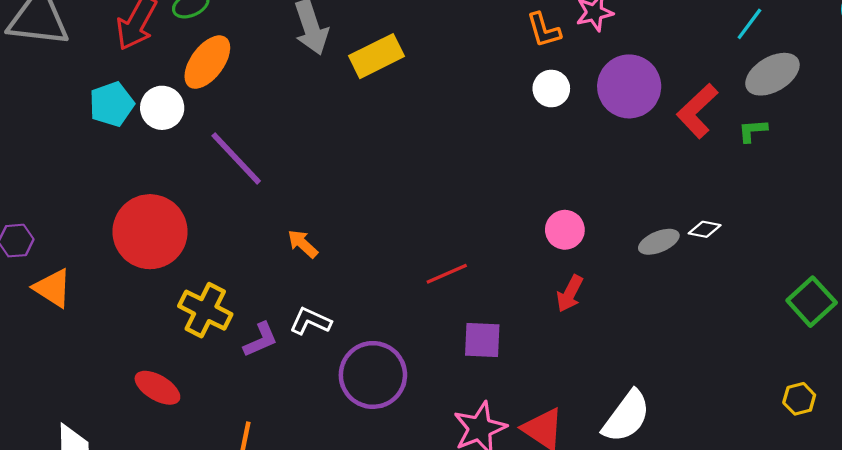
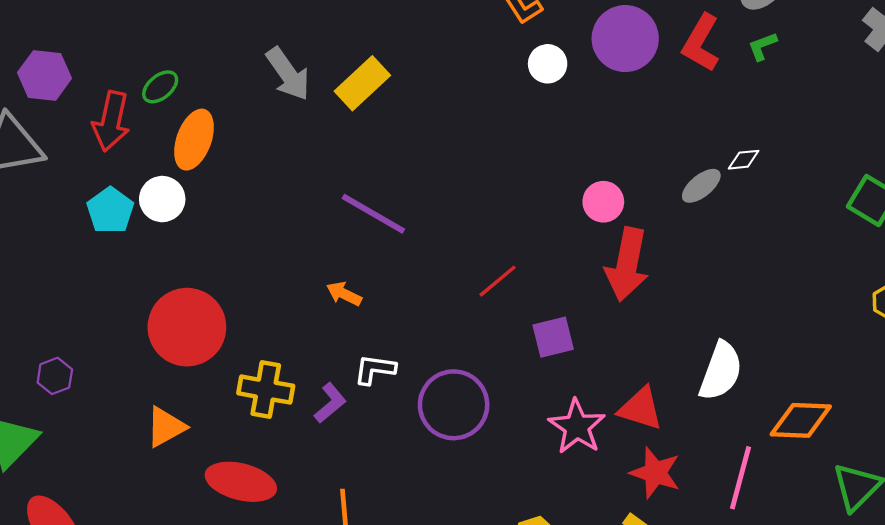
purple line: (236, 158) -> (373, 214), moved
orange triangle: (53, 288) -> (166, 427), moved, turned -45
red arrow: (570, 294) -> (627, 264), size x1.8
red ellipse: (157, 388) -> (241, 482), size x1.4

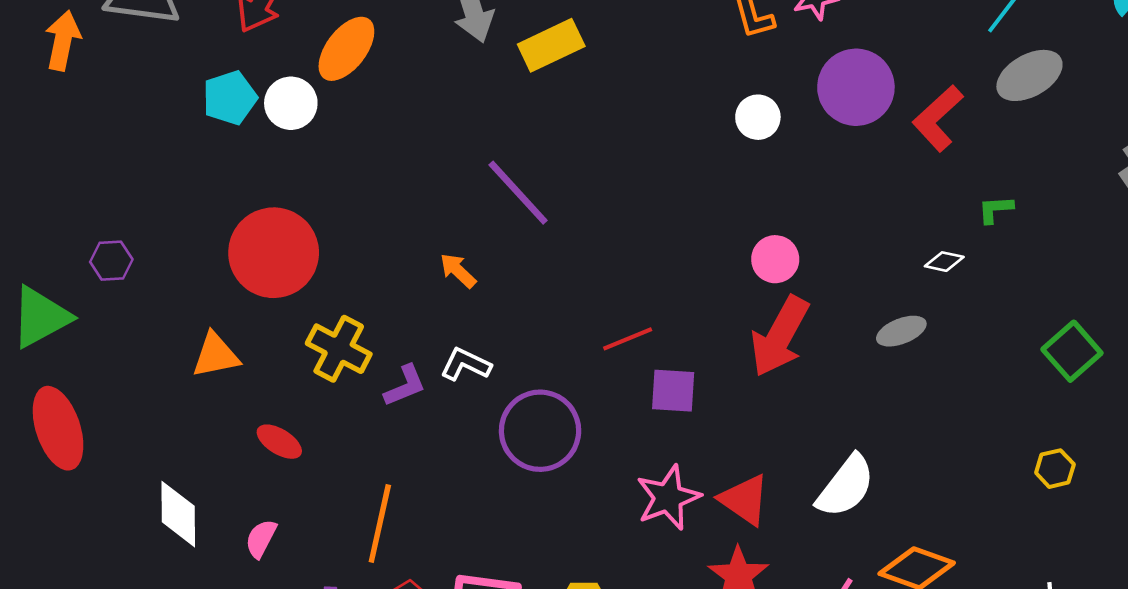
green L-shape: (762, 46) -> (996, 209), moved
white circle: (548, 64) -> (758, 117), moved
gray ellipse: (701, 186) -> (901, 331), moved
red line: (498, 281) -> (628, 339), moved
red ellipse: (241, 482) -> (279, 442), size x0.6

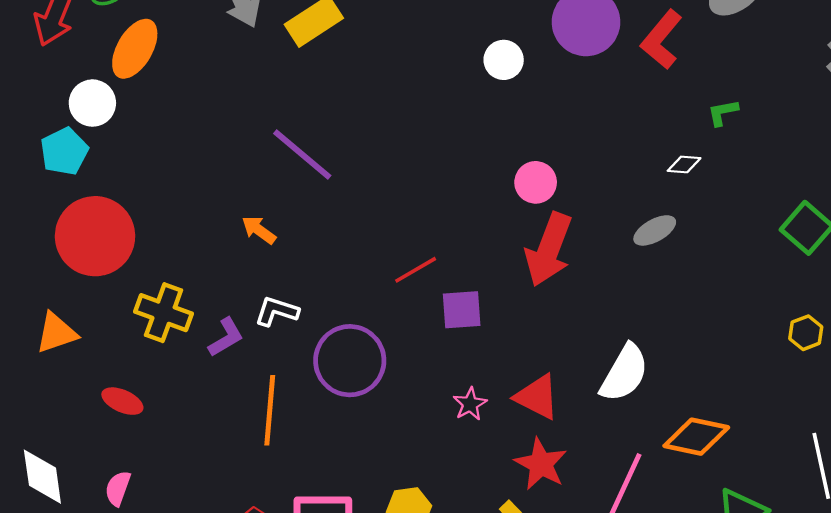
cyan pentagon: (230, 98) -> (64, 151), moved
pink star: (668, 498) -> (470, 404), size x0.6
orange line: (380, 524) -> (270, 410), moved

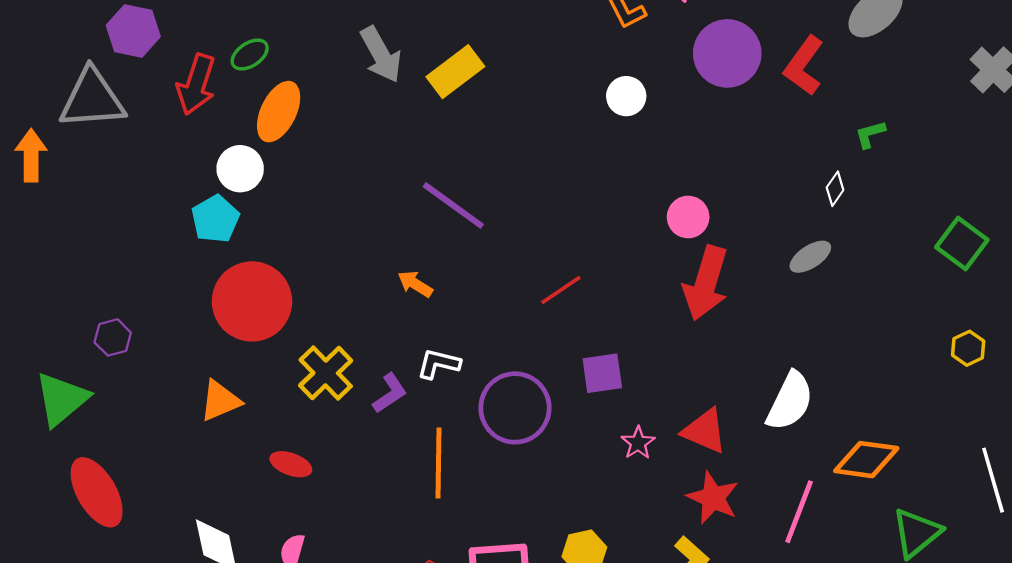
white circle: (504, 60) -> (626, 96), moved
white diamond: (684, 164) -> (835, 189), turned -56
red line: (416, 270) -> (561, 290), moved
purple square: (462, 310) -> (602, 373), moved
yellow cross: (164, 313) -> (326, 373), turned 30

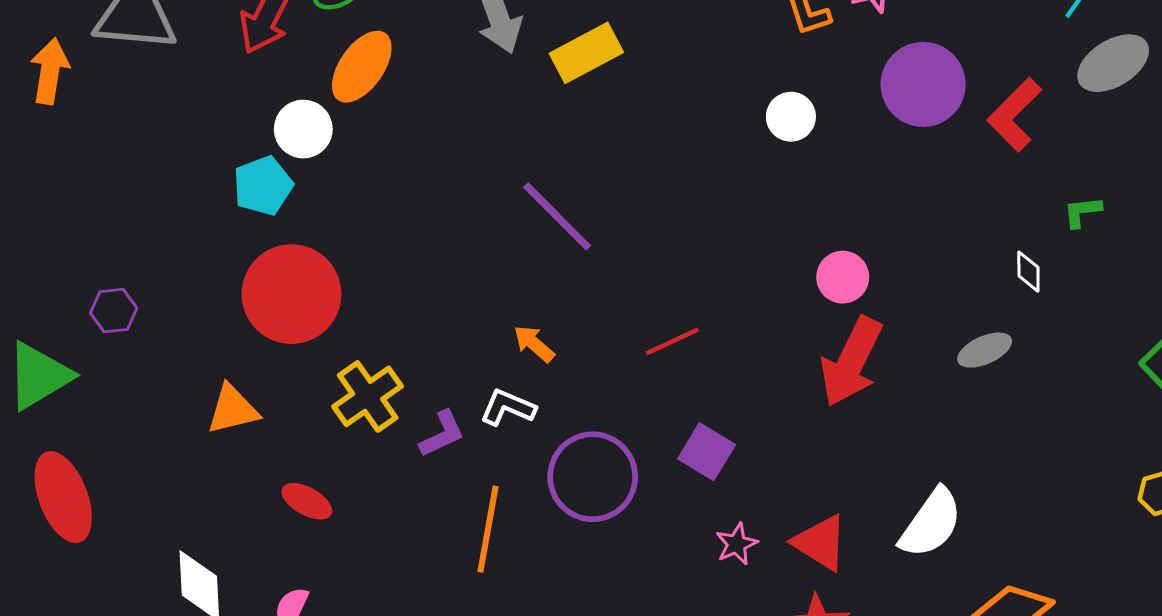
white diamond: (835, 189) -> (1028, 272), turned -44
orange arrow: (415, 284) -> (534, 344), moved
purple square: (602, 373) -> (707, 452), turned 30

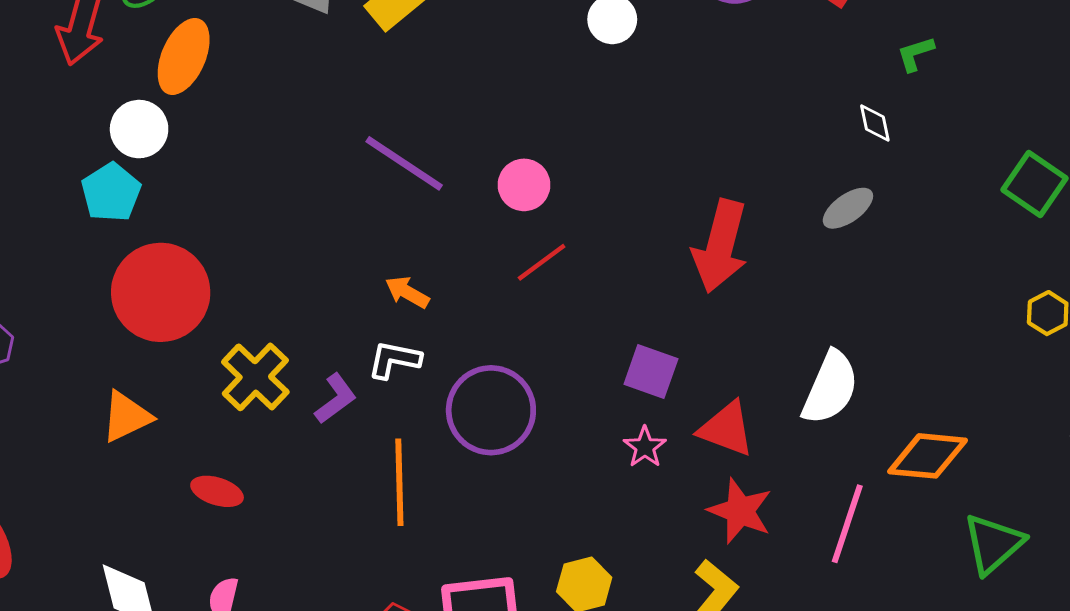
pink circle: (843, 277) -> (524, 185), moved
purple square: (707, 452) -> (651, 371), moved

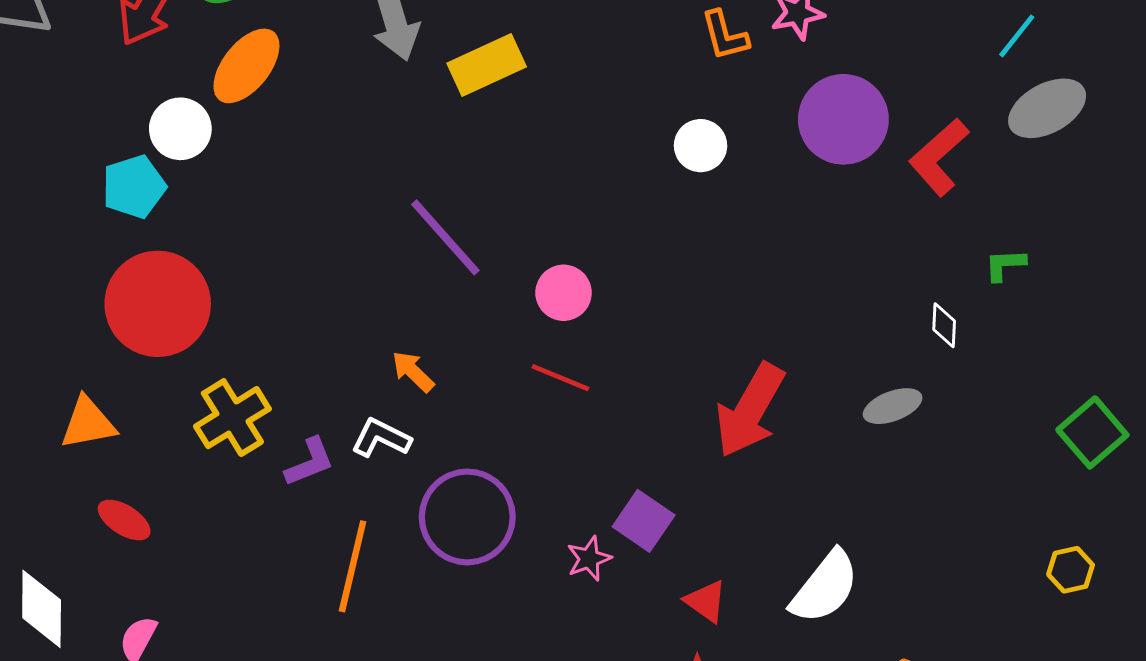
red line: (542, 262) -> (560, 378), turned 44
red triangle: (726, 429) -> (706, 601), size x0.7
pink star: (645, 447) -> (589, 559), moved
red ellipse: (217, 491) -> (124, 520), moved

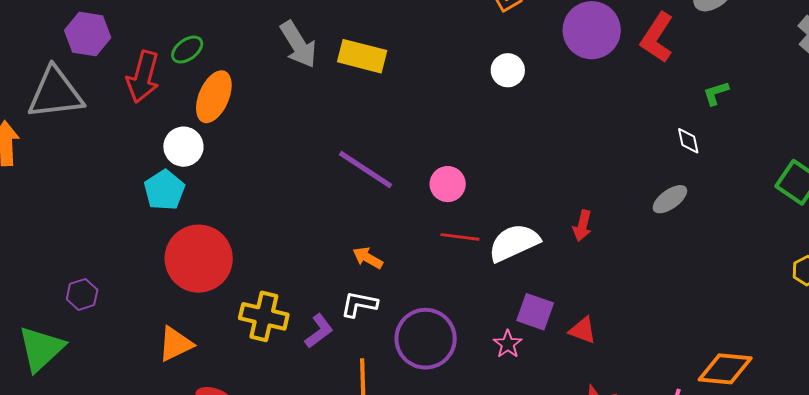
yellow rectangle: (487, 65) -> (362, 56), turned 54
red arrow: (750, 410) -> (582, 226), size x0.5
yellow cross: (232, 418) -> (264, 316), turned -30
white semicircle: (825, 587) -> (514, 243), moved, turned -138
red triangle: (706, 601) -> (583, 330), moved

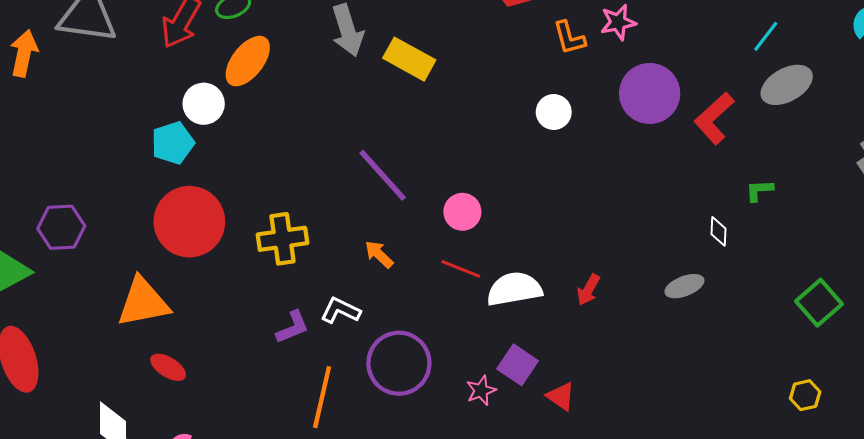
orange arrow: (368, 258) -> (379, 254), moved
purple hexagon: (82, 294) -> (61, 227), size x1.4
yellow cross: (264, 316) -> (282, 239), moved, turned -36
orange triangle: (175, 344) -> (143, 302), size x1.4

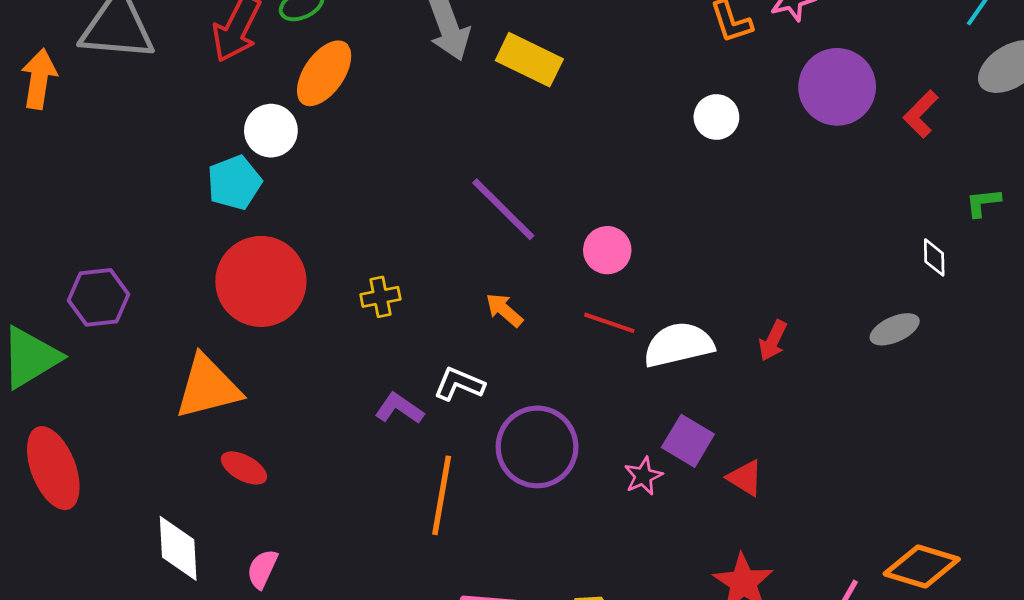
red L-shape: (714, 118) -> (921, 114), size x0.7
yellow cross: (282, 239) -> (380, 297), size x0.6
purple L-shape: (293, 327) -> (399, 409), turned -120

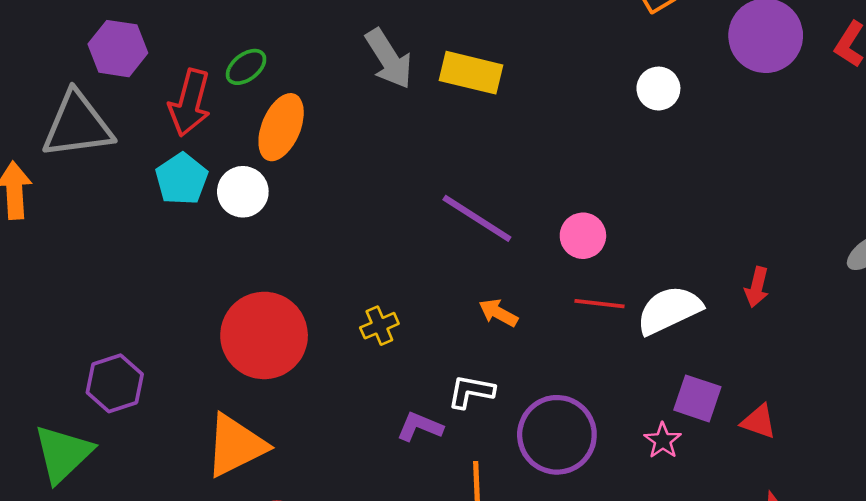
cyan pentagon: (234, 183) -> (182, 179), moved

